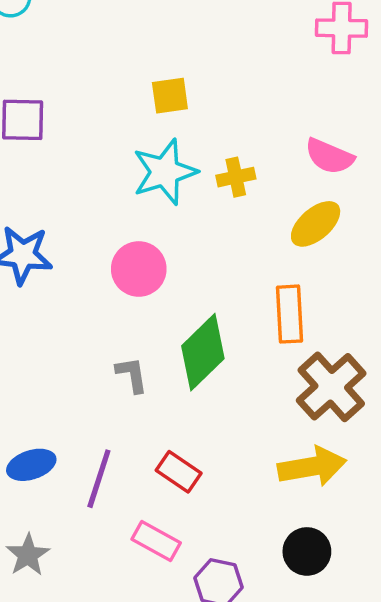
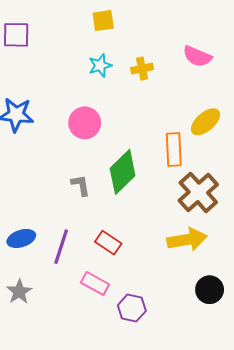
cyan star: (165, 172) -> (100, 66), size x0.6
yellow ellipse: (316, 224) -> (205, 122), moved
black circle: (307, 551) -> (210, 290), moved

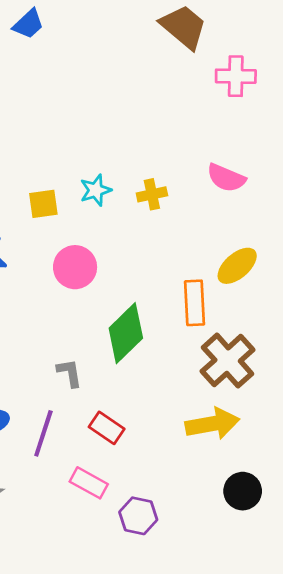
yellow square: (103, 21) -> (43, 204), moved
gray L-shape: (81, 185) -> (70, 373), moved

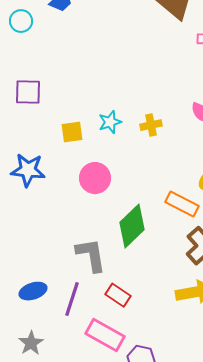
orange rectangle: (195, 303) -> (182, 204), turned -60
gray L-shape: (70, 373) -> (91, 255), size x1.6
pink rectangle: (89, 483) -> (105, 335), size x1.4

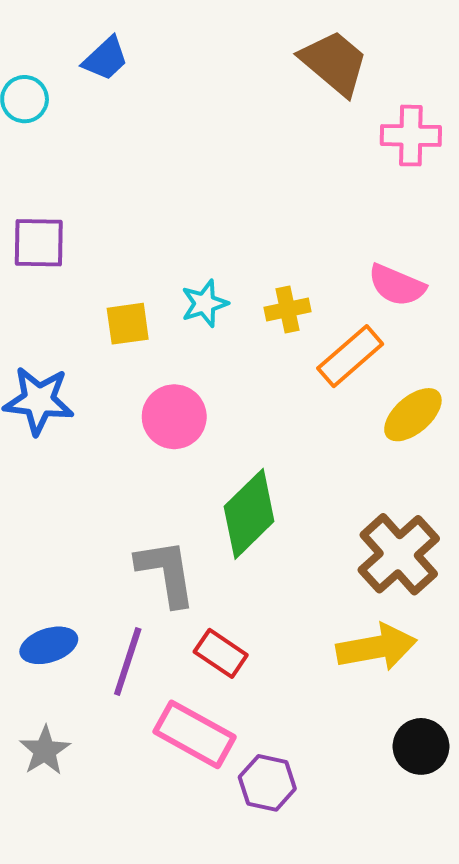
orange rectangle: (182, 204) -> (350, 356), moved, turned -68

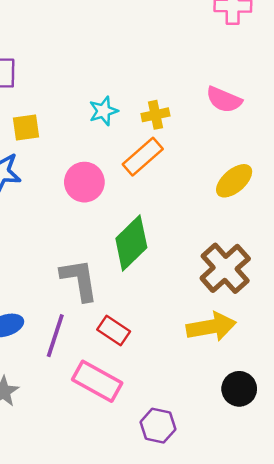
yellow square: (128, 324) -> (26, 128), moved
orange rectangle: (350, 356) -> (143, 157), moved
purple hexagon: (267, 783) -> (158, 426), moved

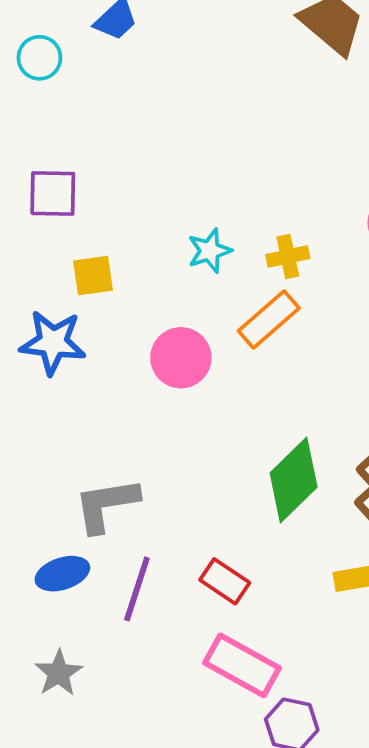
green diamond: (131, 243) -> (294, 480), moved
gray L-shape: (79, 280) -> (106, 505), moved, turned -90
pink rectangle: (97, 381) -> (242, 665), moved

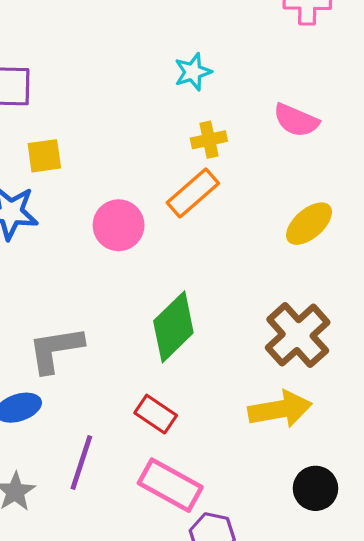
cyan star: (210, 251) -> (193, 72), moved
green diamond: (294, 480) -> (173, 327), moved
purple line: (137, 589) -> (81, 463), moved

